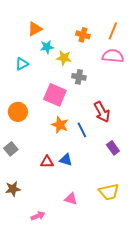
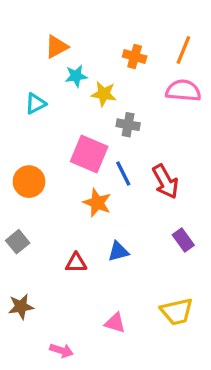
blue line: (82, 130) -> (123, 173), moved
blue triangle: (66, 160) -> (118, 251), moved, turned -32
pink arrow: (38, 216) -> (61, 350), turned 40

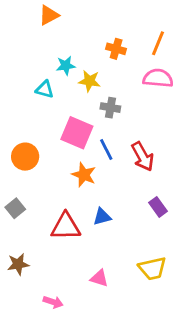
orange triangle: (57, 47) -> (49, 15), moved
cyan triangle: (35, 104) -> (45, 89), moved, turned 42
red triangle: (76, 263) -> (66, 226), size x1.6

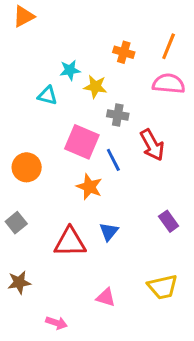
orange triangle: (49, 15) -> (24, 16), moved
red arrow: (143, 157) -> (152, 145), moved
blue triangle: (102, 217) -> (109, 232), turned -36

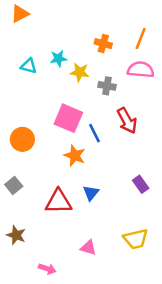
cyan triangle: (48, 96) -> (29, 66), moved
gray cross: (118, 115) -> (107, 86), moved
brown star: (19, 282) -> (16, 235), turned 30

